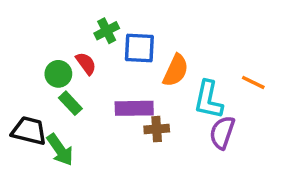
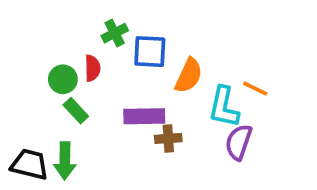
red semicircle: (86, 63) -> (92, 68), turned 35
orange line: (253, 82) -> (255, 89), moved
black trapezoid: (29, 131) -> (30, 164), moved
green arrow: (60, 150) -> (65, 161), turned 36

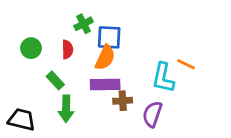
orange semicircle: (189, 76) -> (105, 58), moved
green circle: (63, 79) -> (31, 48), moved
purple semicircle: (239, 142) -> (152, 114), moved
green arrow: (65, 161) -> (66, 109), moved

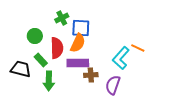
green circle: (31, 48) -> (35, 36), moved
red semicircle: (67, 49) -> (57, 48), moved, size x1.5
cyan L-shape: (163, 78) -> (121, 58), turned 30
black trapezoid: (22, 120) -> (21, 69), moved

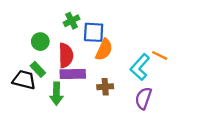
orange semicircle: (78, 43) -> (104, 50), moved
green rectangle: (41, 60) -> (38, 69), moved
purple rectangle: (78, 63) -> (73, 74), moved
purple semicircle: (113, 85) -> (143, 98), moved

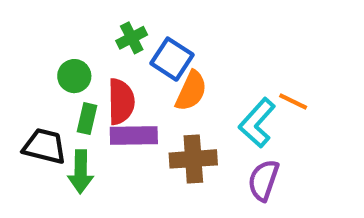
blue square: (94, 32) -> (172, 59), turned 30
green rectangle: (38, 69) -> (87, 119), moved, turned 56
brown cross: (105, 87) -> (193, 159), size x1.5
green arrow: (56, 94) -> (81, 172), moved

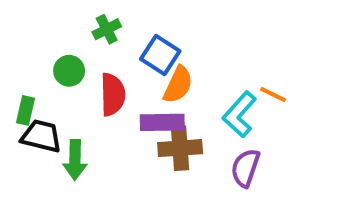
green cross: (132, 38) -> (107, 29), moved
green rectangle: (87, 119) -> (25, 110), moved
purple rectangle: (134, 136) -> (162, 122), moved

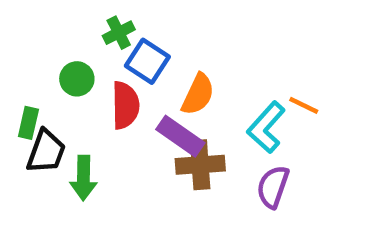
blue square: (160, 55) -> (147, 61), moved
purple rectangle: (162, 122) -> (180, 136), turned 36
black trapezoid: (41, 136) -> (46, 152), turned 96

